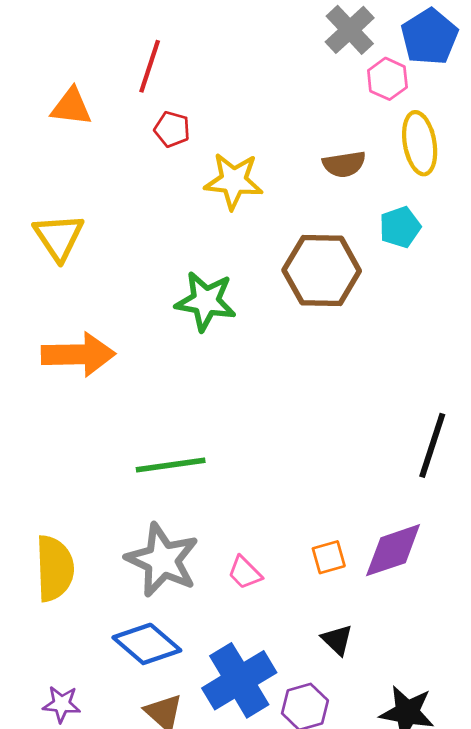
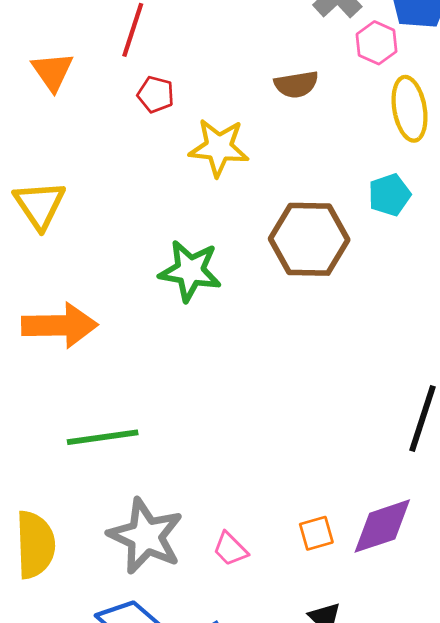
orange triangle: (71, 107) -> (52, 72), turned 48
brown semicircle: (344, 164) -> (296, 84), moved
green line: (171, 465) -> (103, 437), moved

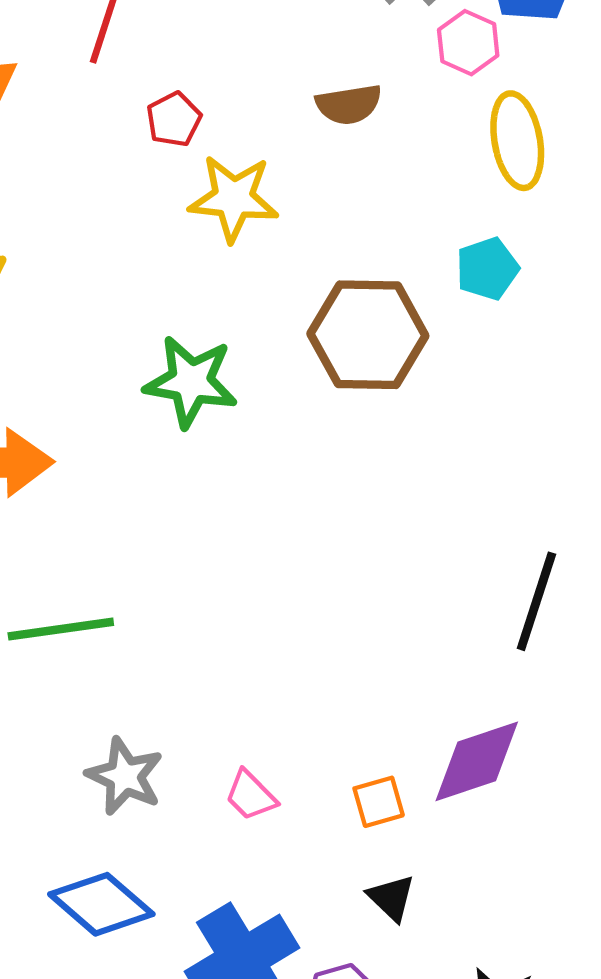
red pentagon: (156, 94) -> (174, 119), moved, turned 30
orange square: (316, 533) -> (379, 802), moved
gray star: (146, 536) -> (125, 776), size x0.7

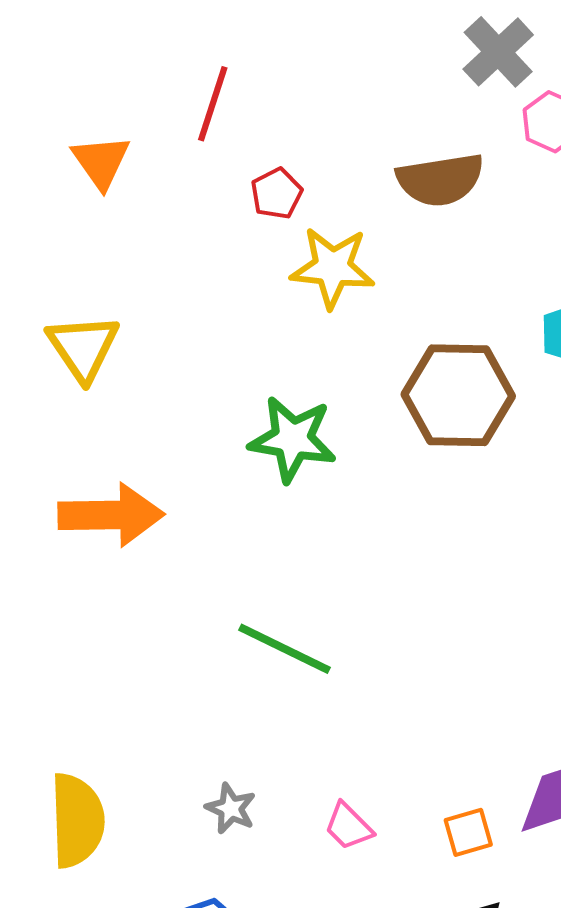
brown semicircle: (349, 104) -> (440, 180), size x1.4
green line: (61, 629) -> (285, 649), moved, turned 34
gray star: (125, 776) -> (231, 808), size x0.7

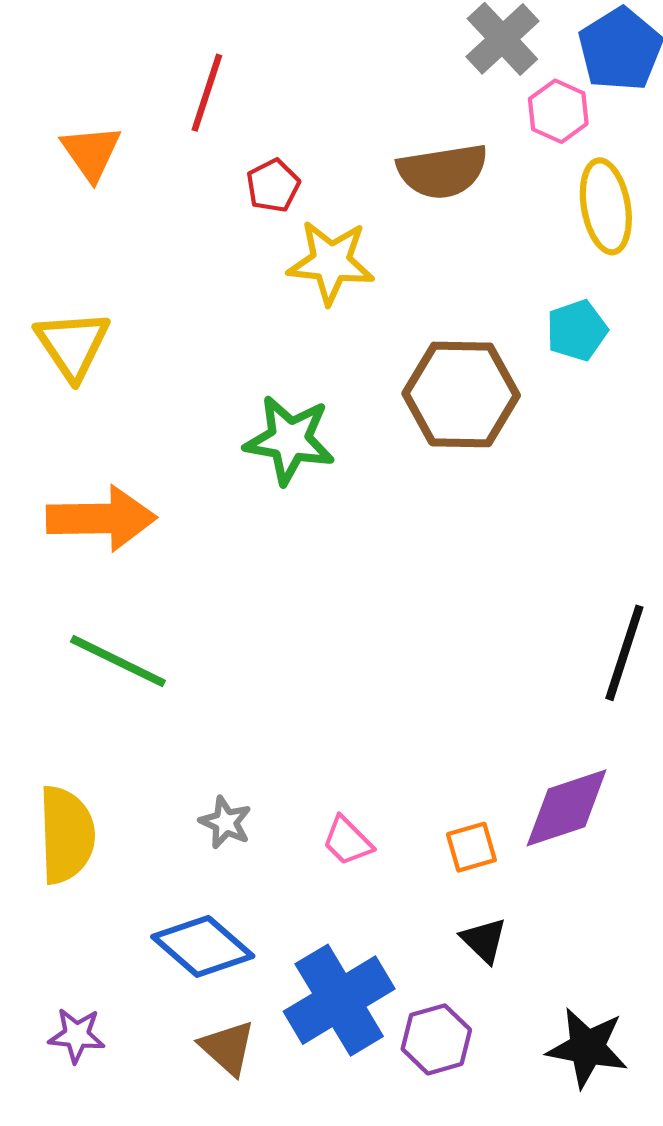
green line: (285, 649) -> (118, 661), moved

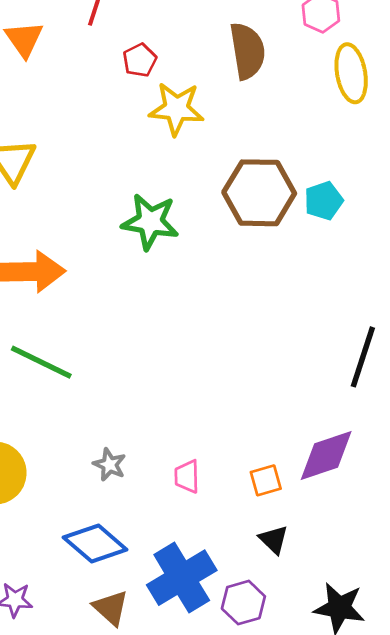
brown semicircle: (443, 171) -> (247, 51), turned -90
cyan pentagon: (577, 330) -> (324, 201), moved
pink trapezoid: (347, 841) -> (187, 476), turned 44

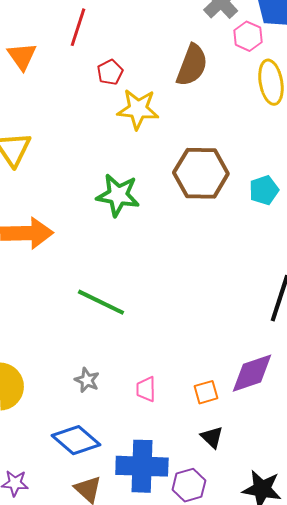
brown semicircle: (247, 51) -> (192, 65), turned 30
cyan pentagon: (324, 201) -> (264, 190), moved
green line: (41, 362) -> (101, 302), moved
blue cross: (182, 578) -> (142, 466), turned 33

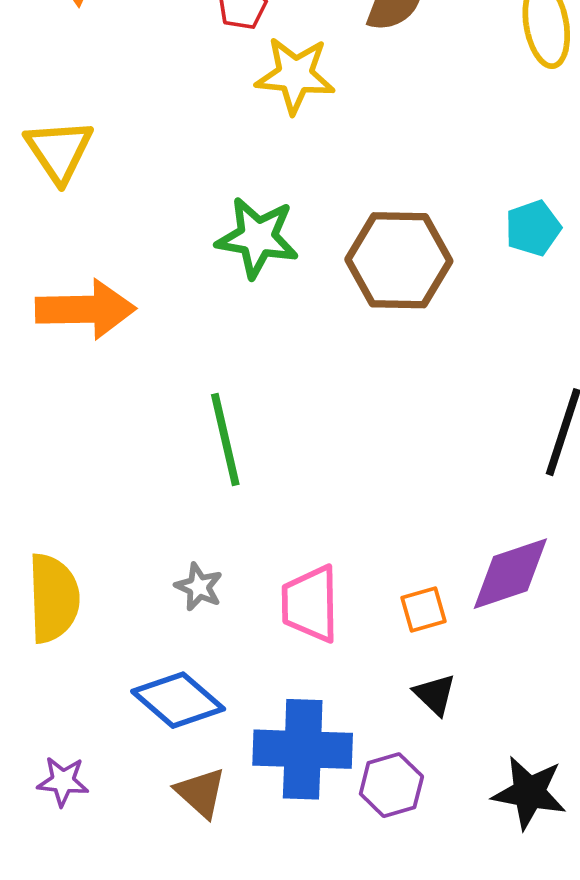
brown hexagon: (201, 173) -> (399, 260), moved
green line: (101, 302) -> (225, 440), turned 51
pink trapezoid: (146, 389) -> (310, 604), size x1.6

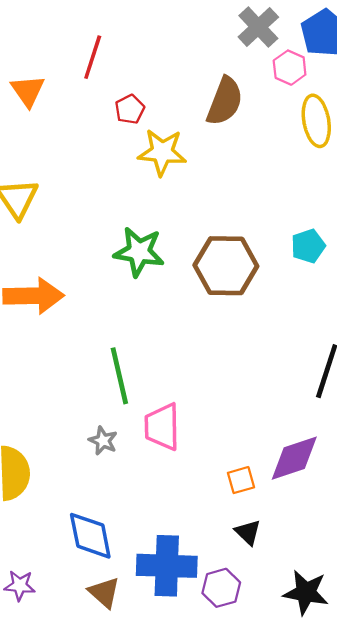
gray star: (199, 587) -> (103, 441), moved
pink trapezoid: (310, 604) -> (162, 427), moved
blue diamond: (178, 700) -> (90, 536), turned 38

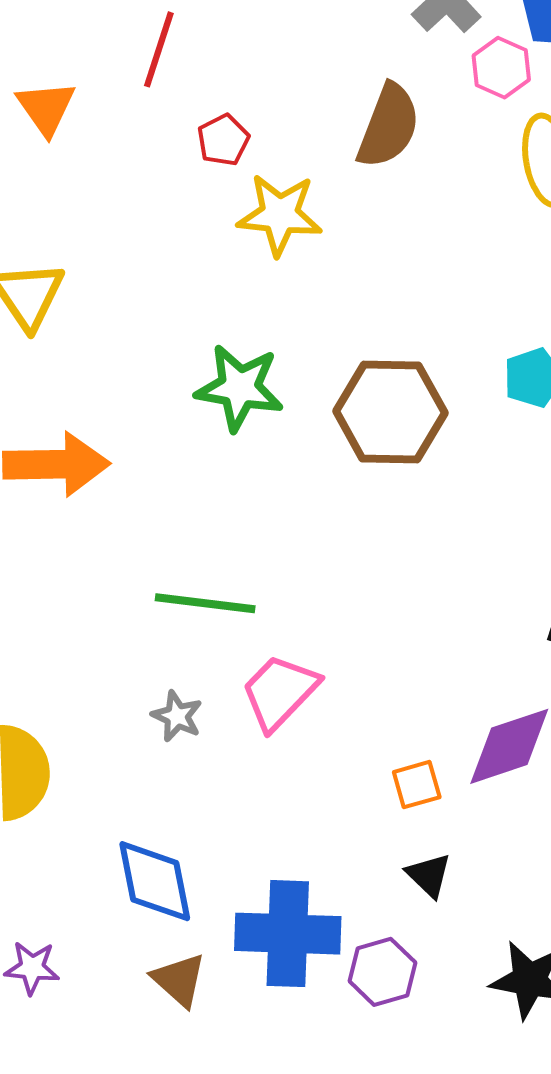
green line: (119, 376) -> (205, 603), turned -70
pink trapezoid: (162, 427) -> (280, 692), turned 45

